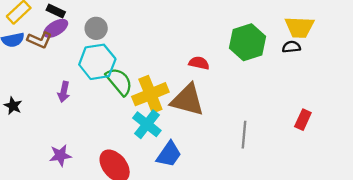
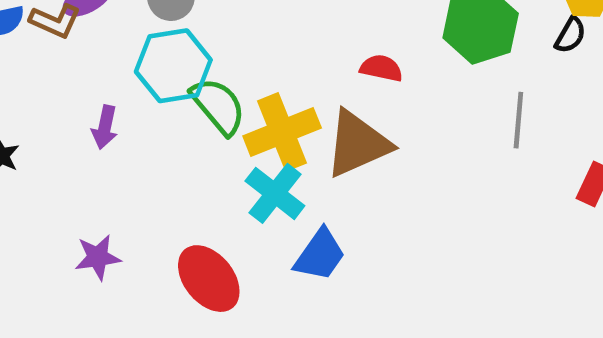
black semicircle: (291, 47) -> (570, 35), turned 126
brown triangle: (187, 100) -> (358, 144), turned -39
gray line: (244, 135) -> (518, 120), moved

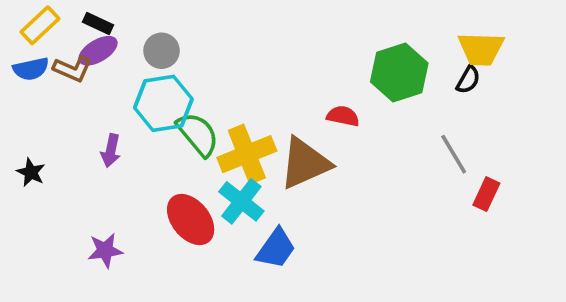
red semicircle: (381, 68) -> (343, 116), moved
gray line: (518, 120) -> (454, 154), moved, turned -36
red ellipse: (209, 279) -> (191, 220), moved

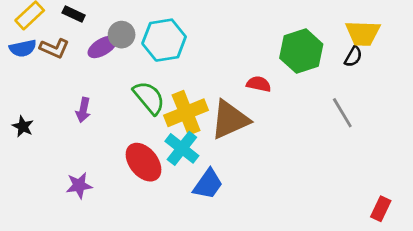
purple ellipse: (98, 51) -> (102, 47), moved
cyan hexagon: (163, 103) -> (164, 40), moved
red rectangle: (486, 194) -> (381, 209), moved

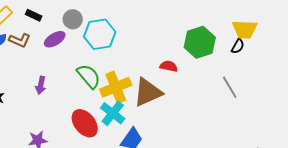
gray circle: (122, 35) -> (73, 19), moved

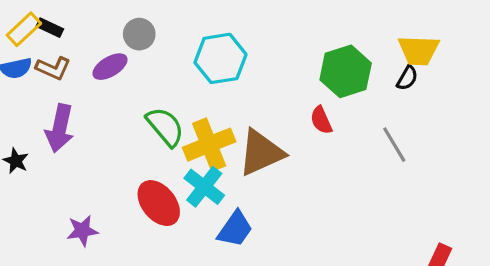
black rectangle: (34, 15) -> (50, 28), moved
cyan hexagon: (100, 34) -> (220, 58), moved
red semicircle: (169, 66) -> (321, 120), moved, turned -126
purple arrow: (41, 85) -> (60, 128), moved, size x1.6

